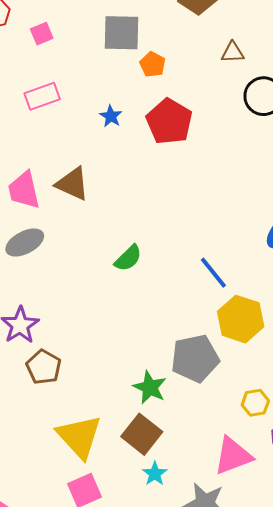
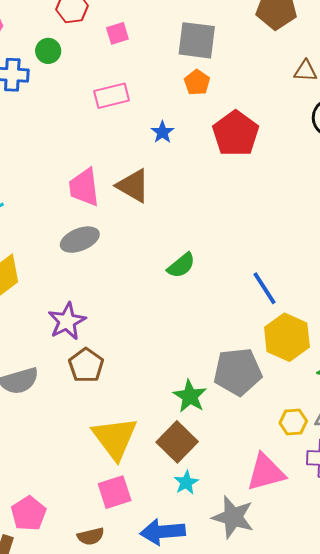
orange pentagon: (153, 64) -> (197, 82), moved
blue star: (111, 116) -> (162, 132), moved

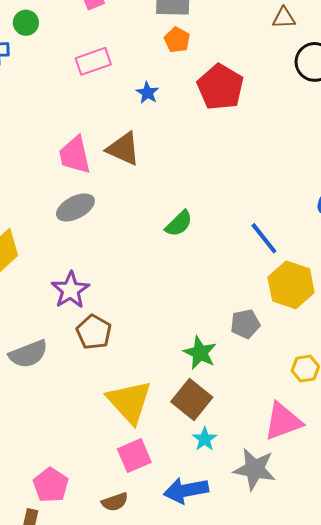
gray pentagon: (238, 372) -> (245, 324), size x0.6

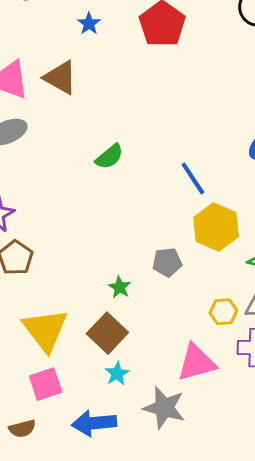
green star: (200, 353) -> (120, 287), size x0.7

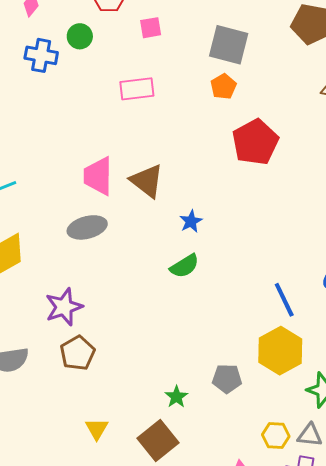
blue star: (89, 24) -> (191, 221), moved
blue line: (193, 178) -> (284, 300), moved
yellow triangle: (45, 330) -> (97, 429), size x0.5

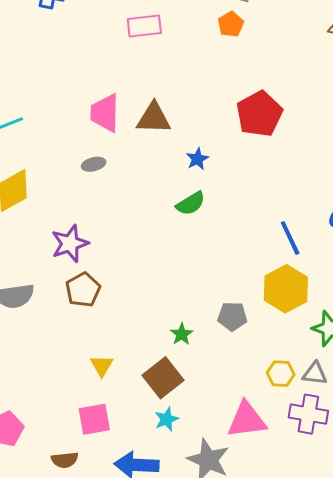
red pentagon: (255, 142) -> (259, 114), moved
brown triangle: (147, 181) -> (154, 118), turned -36
gray ellipse: (87, 227) -> (94, 164), size x0.6

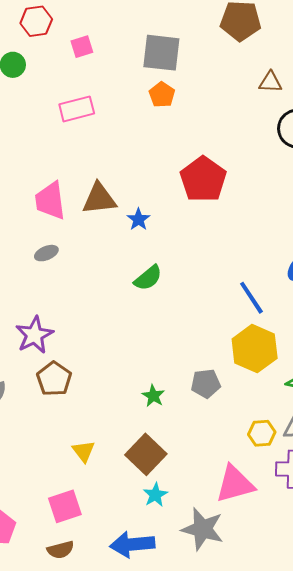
blue star: (197, 159) -> (138, 219), moved
green star: (182, 334) -> (153, 396), moved
pink square: (94, 419) -> (65, 506), moved

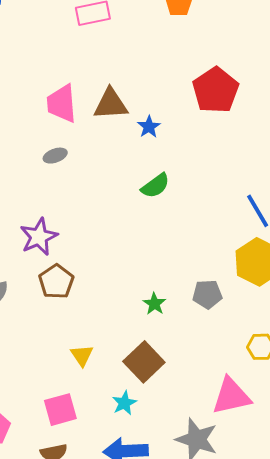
cyan star: (155, 495) -> (124, 403), moved

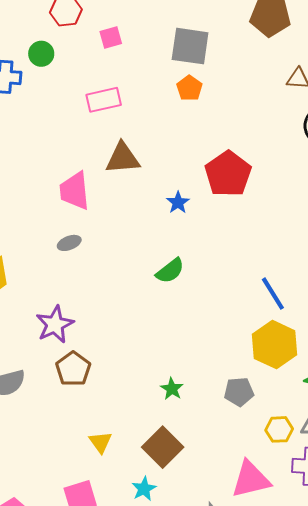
brown triangle: (111, 104) -> (123, 158), moved
blue star: (149, 127) -> (178, 203), moved
gray pentagon: (207, 294) -> (239, 392), moved

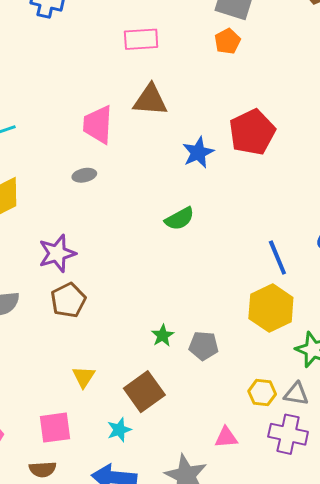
blue star: (178, 203) -> (198, 152), size x1.4
gray pentagon: (239, 392) -> (204, 346), moved
pink triangle: (251, 479) -> (226, 437), size x0.6

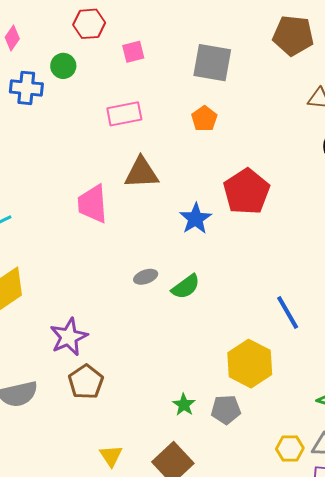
orange pentagon: (227, 41) -> (204, 119), moved
gray ellipse: (84, 175) -> (146, 277), moved
yellow hexagon: (271, 308) -> (250, 364), moved

